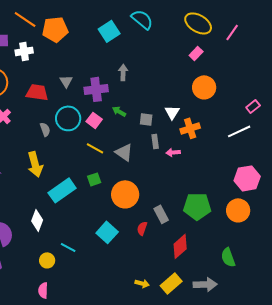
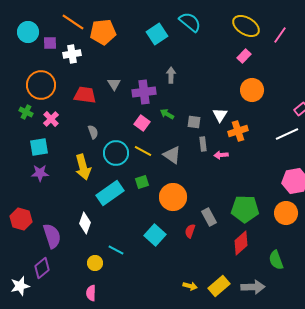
cyan circle: (68, 118) -> (116, 153), moved
red diamond: (180, 246) -> (241, 243), moved

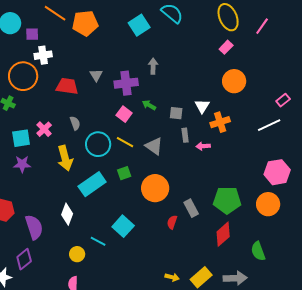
yellow ellipse: (246, 26) -> (228, 17), turned 36
white cross: (72, 54) -> (43, 55), moved
pink cross: (51, 119) -> (44, 129), moved
cyan square: (155, 235) -> (123, 226), moved

